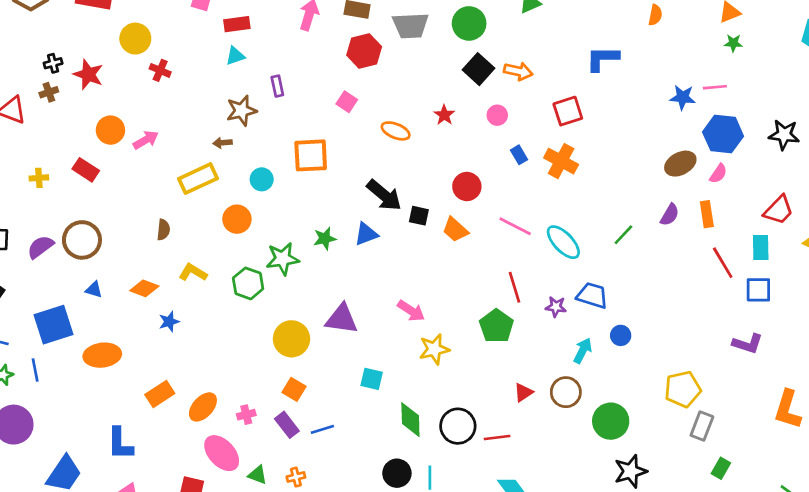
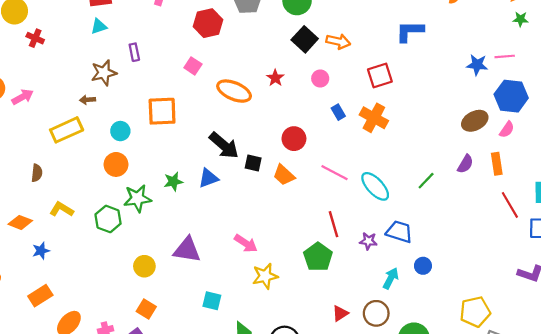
orange ellipse: (396, 131) -> (234, 91), size x1.4
orange circle: (237, 219) -> (116, 164), moved
yellow circle: (291, 339) -> (144, 266), size x0.7
orange rectangle: (160, 394) -> (40, 296), moved

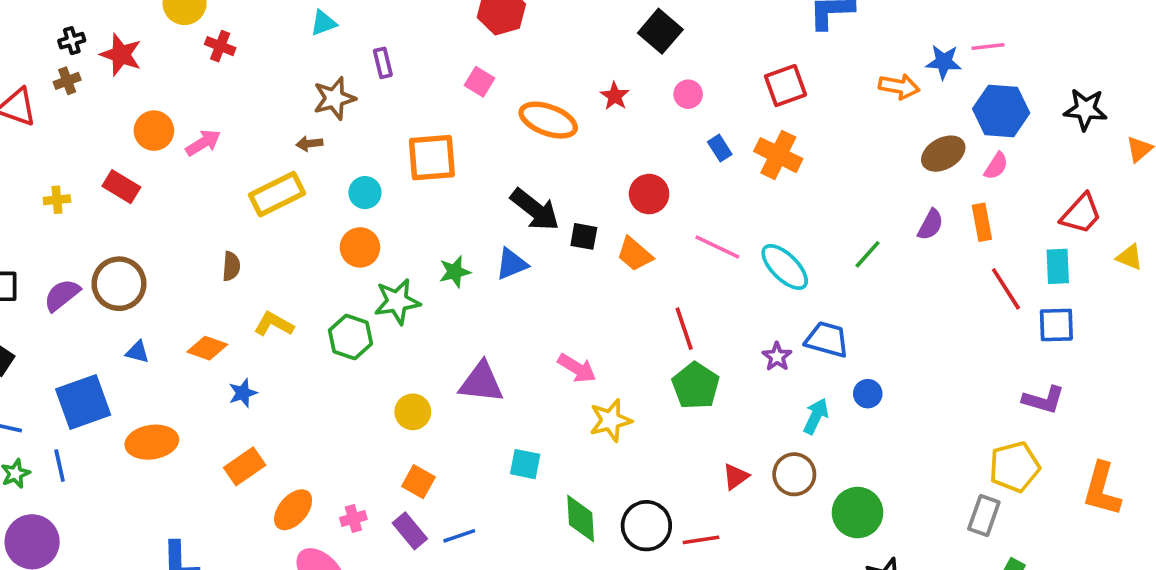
orange arrow: (338, 41) -> (899, 86), moved
red line: (333, 224) -> (684, 329), moved
purple star: (368, 241) -> (777, 357), turned 30
yellow pentagon: (475, 312) -> (1014, 467), moved

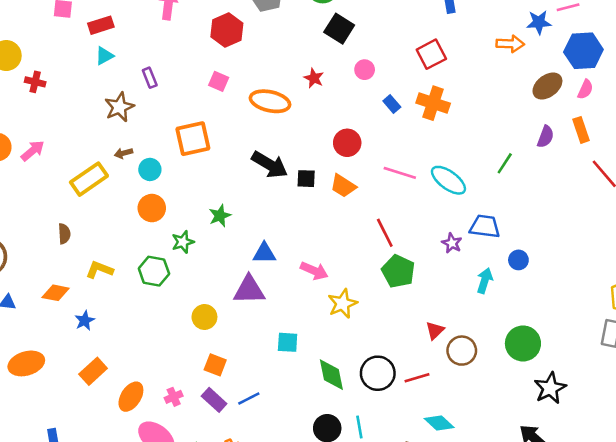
brown arrow: (309, 144) -> (123, 153), moved
blue triangle: (512, 264) -> (264, 253), moved, turned 30
green star: (397, 301) -> (183, 242), size x0.7
brown circle: (794, 474) -> (462, 351), moved

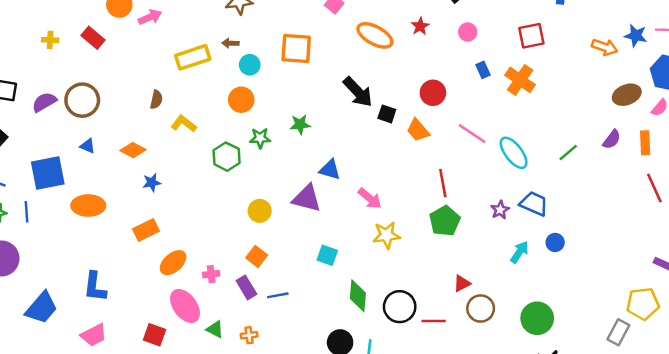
yellow L-shape: (99, 270) -> (184, 124), moved

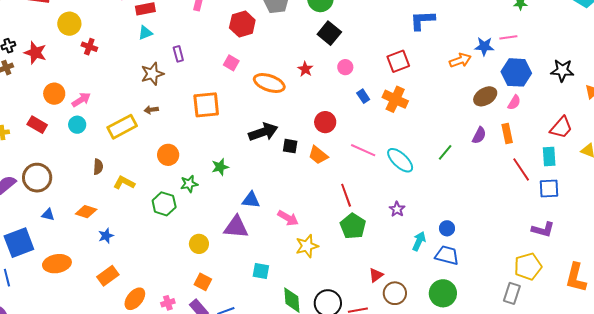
orange arrow: (605, 47) -> (460, 60), turned -30
cyan circle: (250, 65) -> (77, 125), moved
black arrow: (358, 92) -> (263, 132), turned -56
blue trapezoid: (534, 204) -> (447, 255), moved

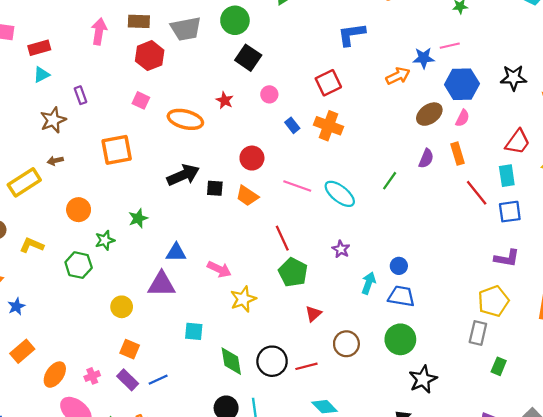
red triangle: (376, 275) -> (313, 314), moved

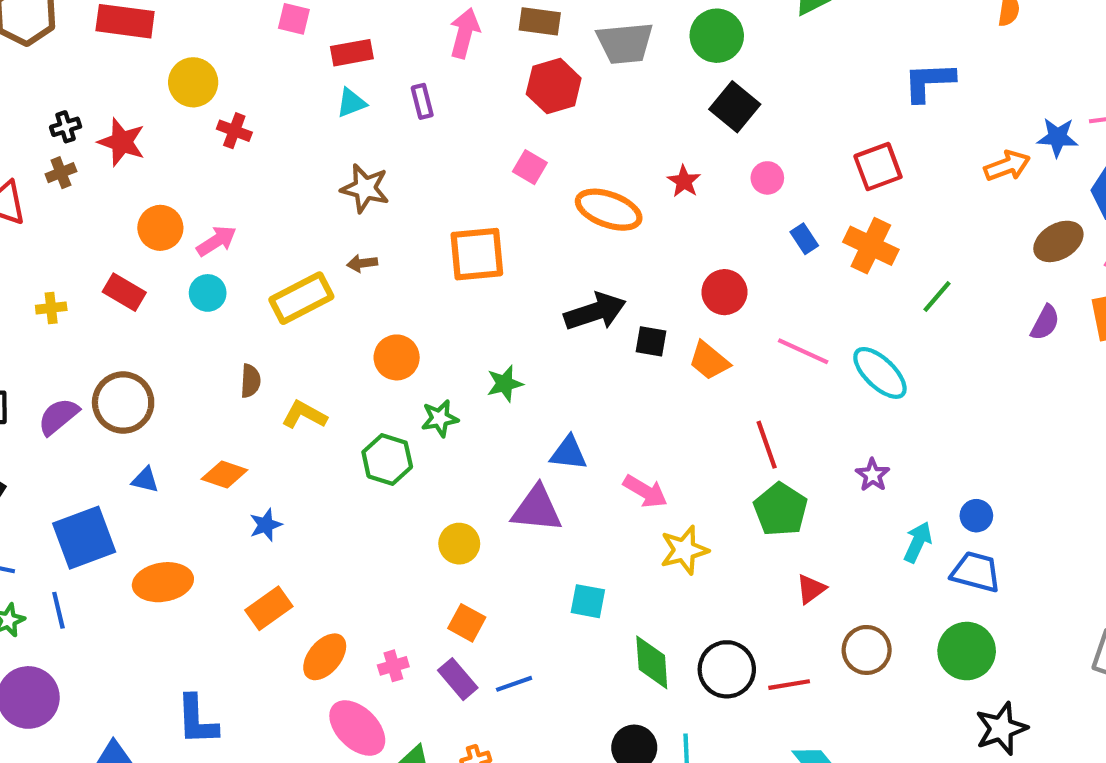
purple rectangle: (80, 95) -> (422, 101), moved
brown star: (53, 120) -> (365, 188), turned 30
green line: (390, 181) -> (937, 296), moved

